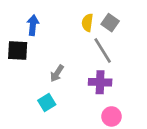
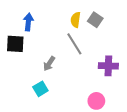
gray line: (103, 50) -> (74, 44), moved
purple cross: (100, 82) -> (108, 66), moved

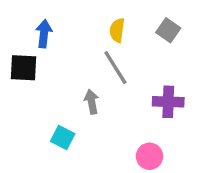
gray square: (95, 20) -> (168, 30), moved
gray arrow: (49, 64) -> (92, 102), moved, turned 136
cyan square: (40, 89) -> (63, 138), turned -32

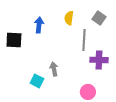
blue arrow: (44, 34) -> (39, 25), moved
gray line: (115, 68) -> (84, 40), moved, turned 35
gray arrow: (92, 102) -> (54, 69), moved

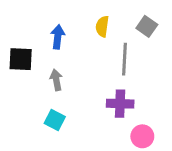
purple cross: (99, 60) -> (120, 104), moved
gray arrow: (54, 69) -> (56, 80), moved
pink circle: (88, 92) -> (142, 136), moved

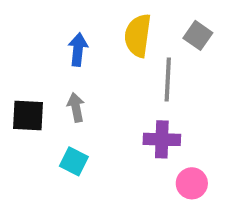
yellow semicircle: (102, 26) -> (138, 35), size x1.5
black square: (21, 59) -> (28, 115), moved

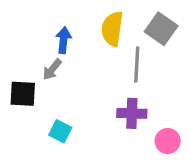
gray square: (198, 35) -> (161, 29), size x1.4
gray arrow: (76, 107) -> (52, 69), moved, turned -130
pink circle: (192, 183) -> (168, 141), moved

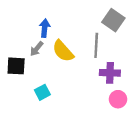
yellow semicircle: (112, 29) -> (63, 51), moved, turned -50
purple cross: (132, 113) -> (110, 73), moved
cyan square: (60, 131) -> (42, 92), turned 35

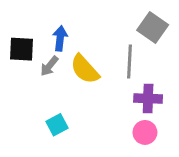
black square: (16, 66) -> (22, 49), moved
pink circle: (118, 99) -> (145, 132), moved

